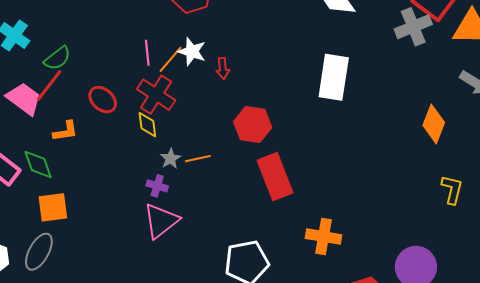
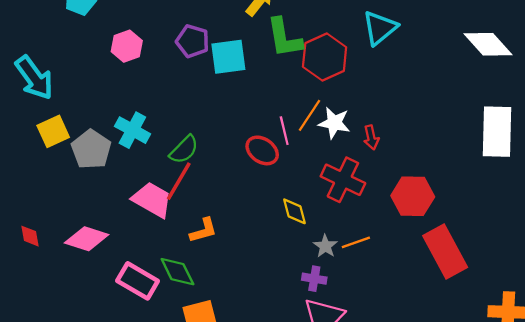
orange line: (171, 59) -> (309, 115), moved
red cross: (156, 95) -> (343, 180), moved
red ellipse: (103, 100) -> (262, 150), moved

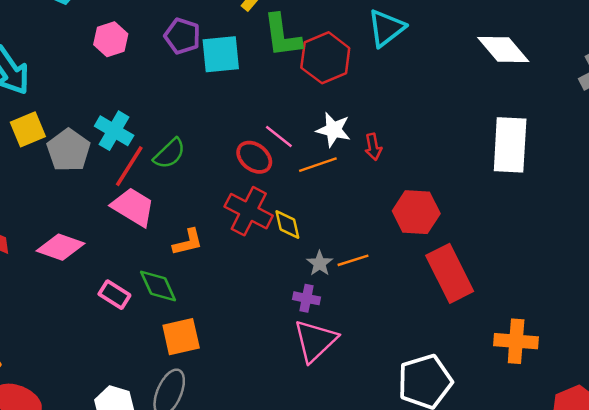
orange line: (309, 115) -> (318, 165), moved, turned 36
pink line: (284, 131) -> (279, 136), turned -40
red cross: (343, 180) -> (249, 211), moved
red line: (179, 181) -> (129, 166), moved
pink rectangle: (138, 281) -> (114, 295), size x0.7

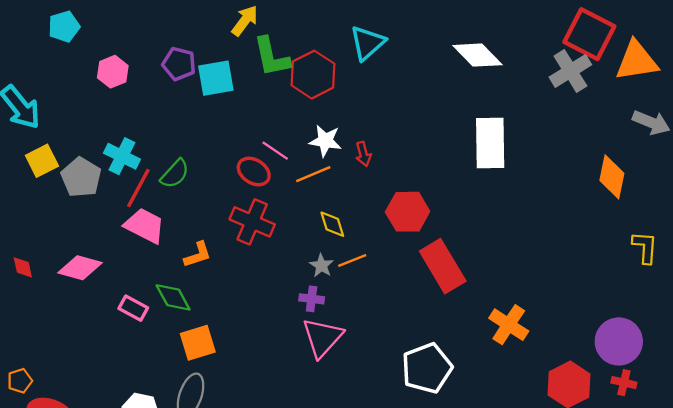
yellow diamond: (287, 224) -> (332, 224), moved
orange cross: (516, 341) -> (509, 325), turned 33

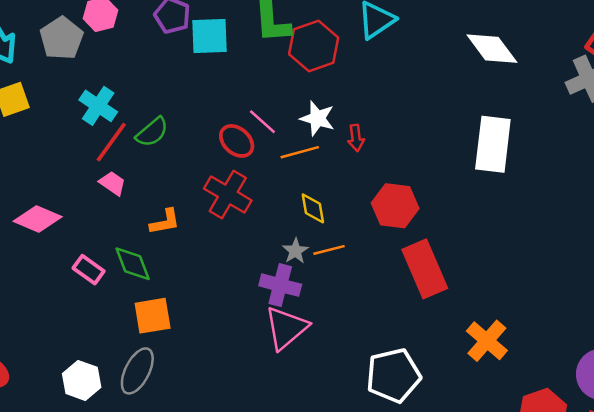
gray pentagon: (81, 177) -> (62, 38), moved
pink trapezoid: (145, 226) -> (113, 183), size x0.6
purple cross: (312, 299) -> (280, 285), size x1.5

